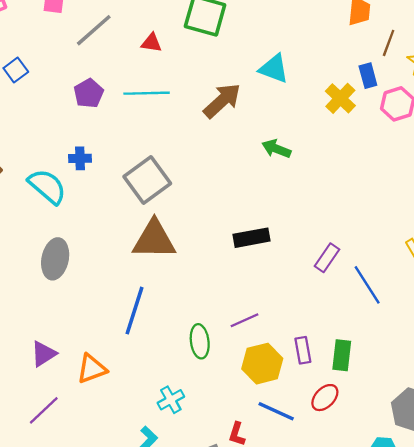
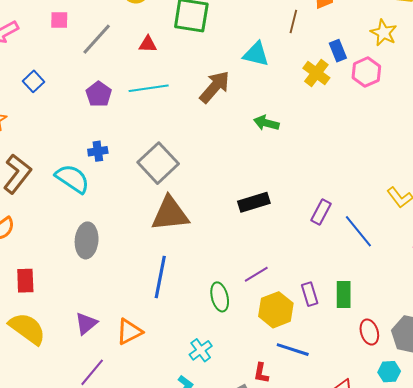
brown line: (389, 43) -> (293, 21), moved
red ellipse: (325, 398) -> (369, 332), moved, turned -55

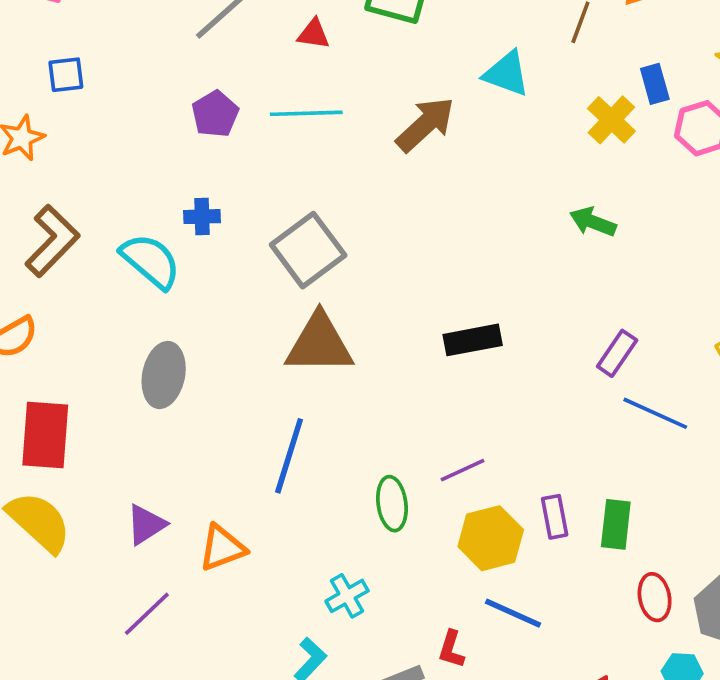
blue square: (33, 81) -> (66, 75), moved, turned 30
green arrow: (266, 123) -> (593, 222), moved
purple rectangle: (321, 212) -> (617, 353), moved
blue line: (358, 231) -> (655, 413), turned -33
red rectangle: (25, 281) -> (45, 435), size x1.5

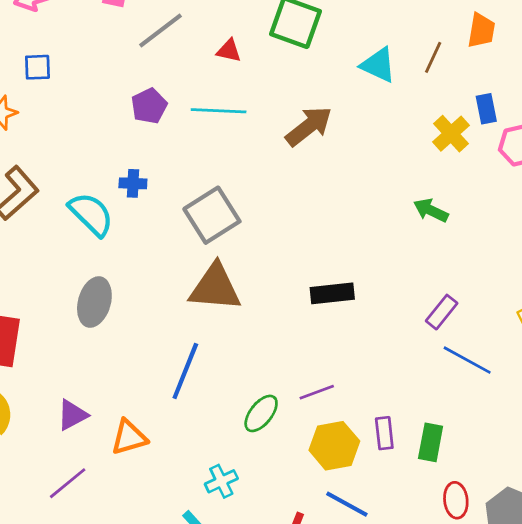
cyan triangle: (507, 74) -> (378, 65), moved
green ellipse: (392, 504) -> (261, 413), turned 42

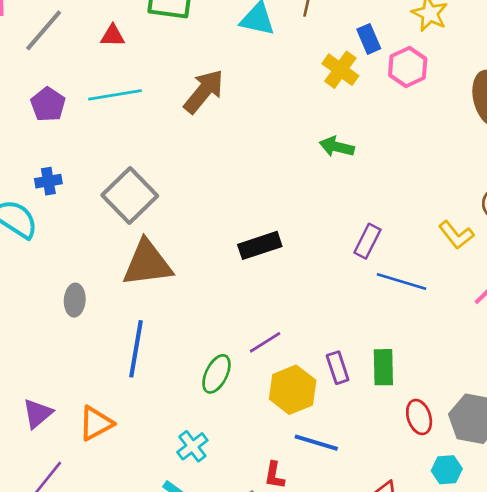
gray ellipse: (94, 302) -> (75, 300), moved, size x0.7

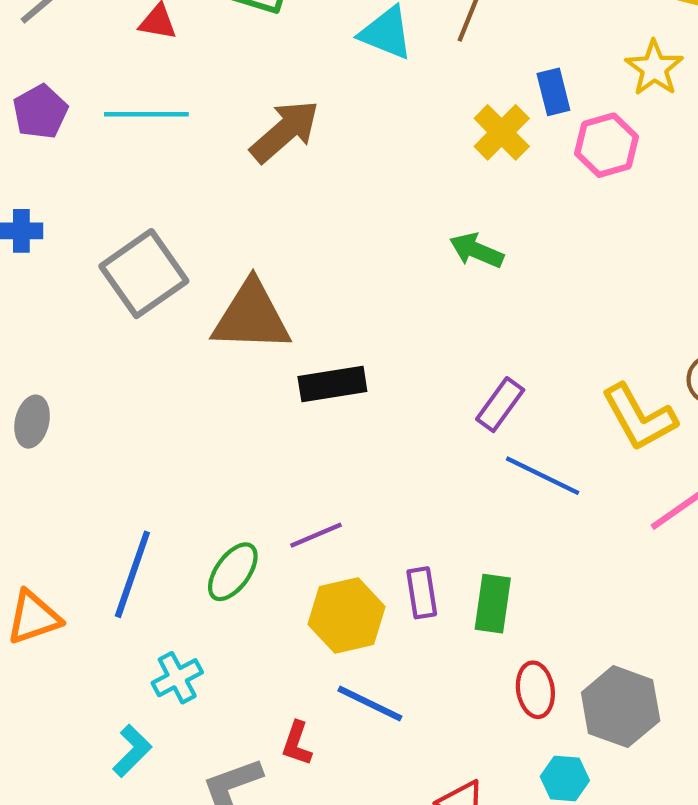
yellow L-shape: (456, 235) -> (639, 417), size x1.4
brown triangle: (147, 263) -> (251, 317), moved
blue line: (136, 349) -> (132, 574), moved

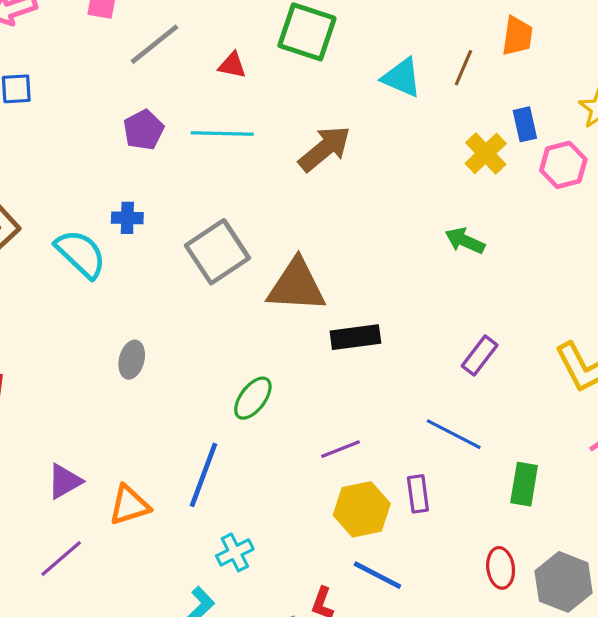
blue line: (543, 476) -> (454, 434), moved
green ellipse: (233, 572) -> (253, 398), moved
green rectangle: (493, 604) -> (524, 484), moved

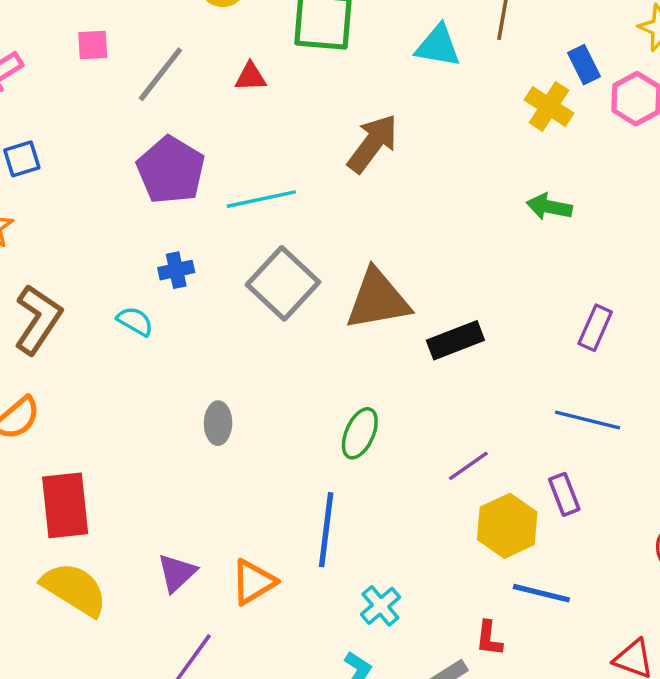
purple pentagon: (143, 130) -> (171, 170), size x1.5
cyan line: (222, 134) -> (261, 199), moved
cyan semicircle: (81, 254) -> (135, 321), size x0.6

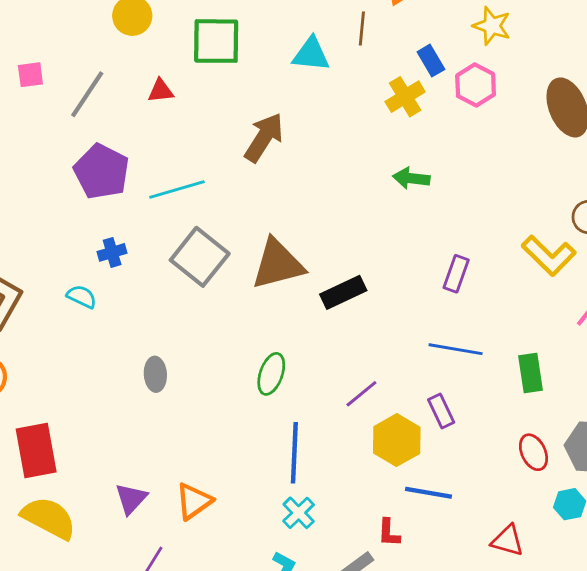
yellow cross: (549, 106) -> (405, 97), turned 30
blue line: (326, 530) -> (294, 453), moved

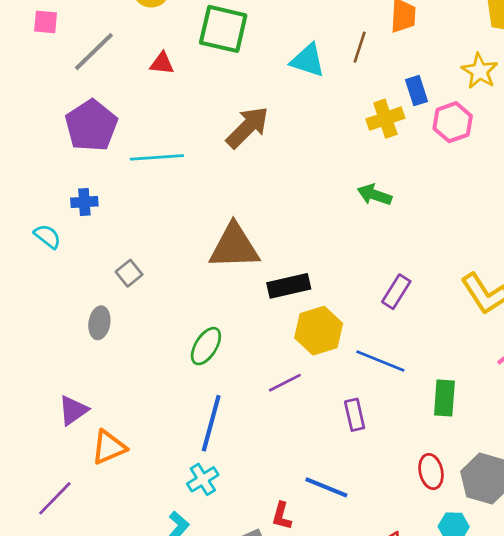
gray square: (200, 257) -> (129, 273), moved, size x0.5
yellow hexagon: (397, 440) -> (319, 331), moved
purple triangle: (131, 499) -> (73, 410), moved

